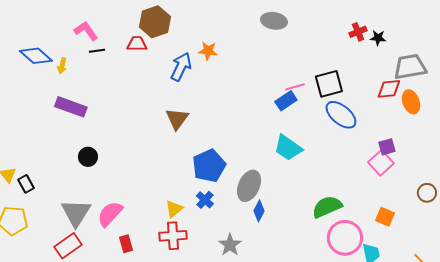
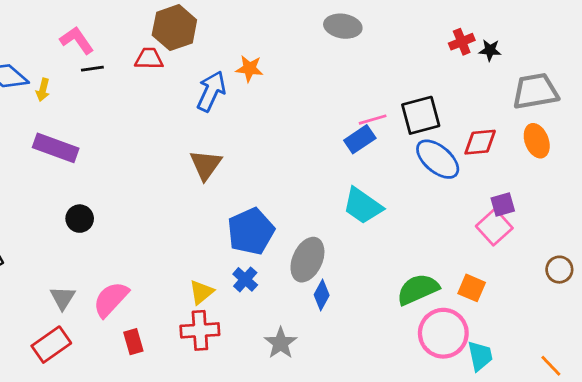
red diamond: (389, 89) -> (480, 142), moved
gray triangle: (76, 213) -> (63, 298), size x0.6
orange square: (385, 217) -> (472, 288), moved

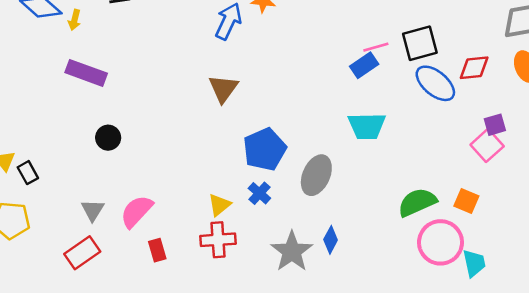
cyan trapezoid: (363, 206) -> (367, 126), turned -36
blue diamond: (322, 295) -> (331, 240), moved
gray star: (281, 343) -> (292, 251), size x1.4

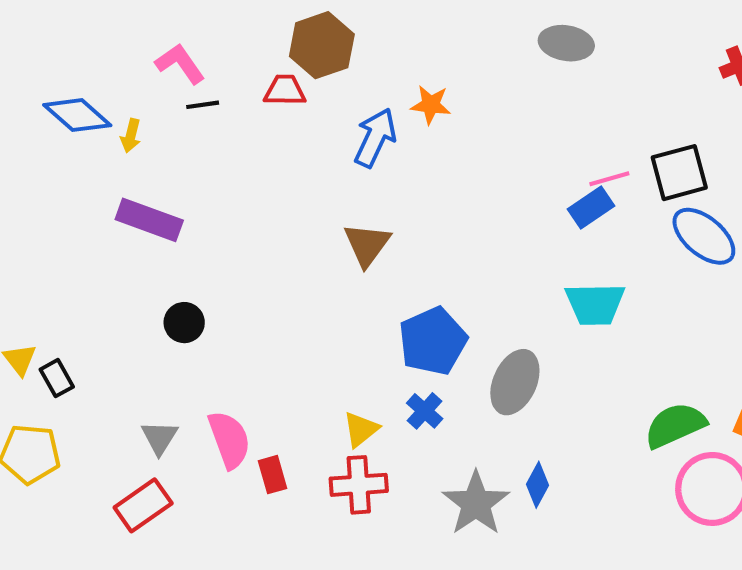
pink semicircle: (137, 211) -> (229, 440), turned 117
red rectangle: (157, 250) -> (272, 475), moved

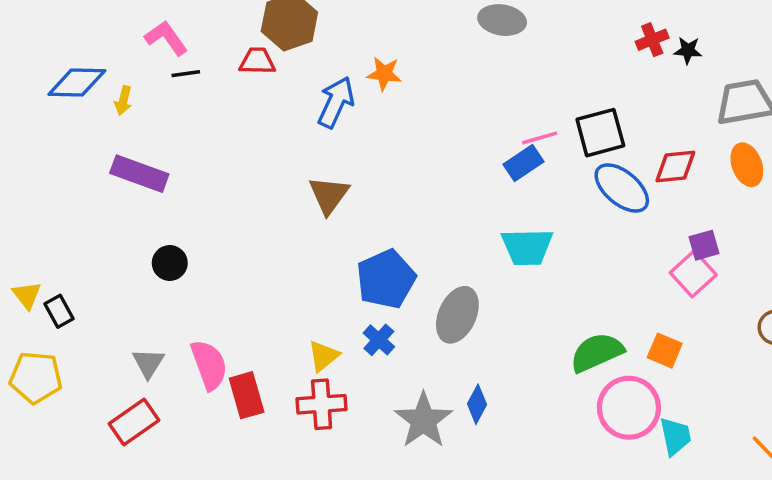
blue diamond: (77, 115) -> (77, 83), turned -40
red rectangle: (272, 475) -> (247, 395), size x1.4

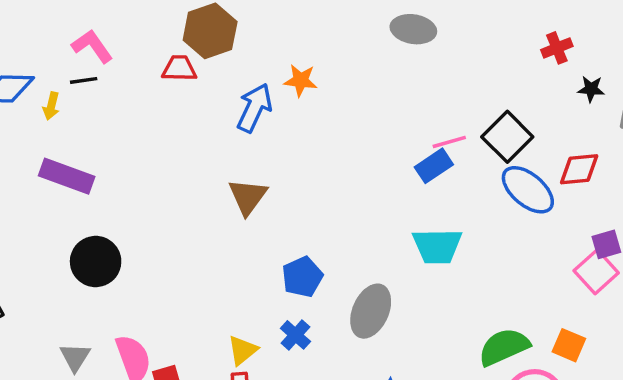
black star: (688, 50) -> (591, 89), moved
black line: (186, 74) -> (84, 80), moved
black square: (600, 133) -> (507, 137), turned -30
black circle: (170, 263) -> (96, 261), size x1.5
blue pentagon: (386, 279) -> (302, 277), size x0.7

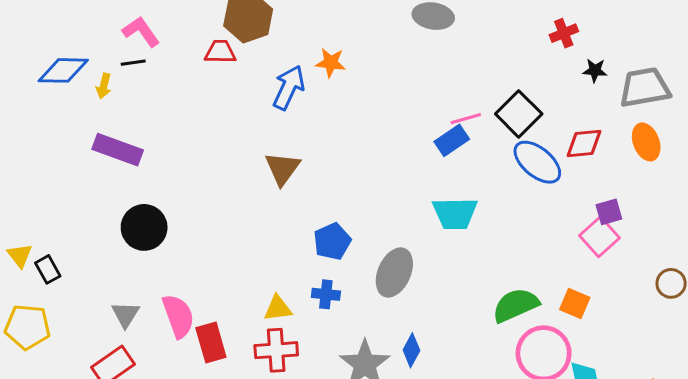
blue cross: (295, 335) -> (326, 294), turned -36
yellow triangle: (243, 350) -> (278, 308), turned 32

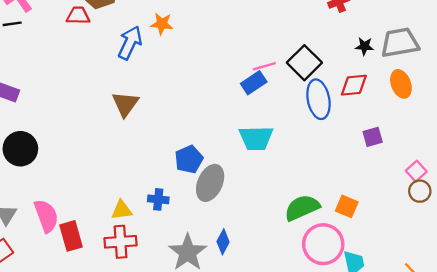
black star: (595, 70) -> (364, 46), moved
blue ellipse: (537, 162) -> (318, 99), turned 39
pink square: (600, 237) -> (416, 171), moved, size x0.7
blue pentagon: (332, 241) -> (189, 159), moved

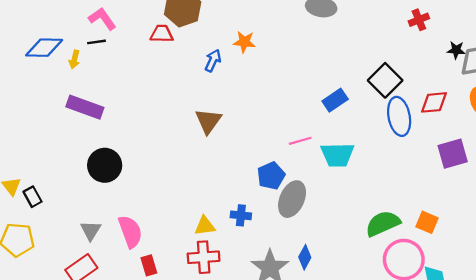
blue arrow: (130, 43) -> (213, 61), size x0.7
black star: (364, 46) -> (456, 50), moved
pink line: (264, 66) -> (300, 141), moved
purple square: (373, 137) -> (453, 154), size x1.5
red rectangle: (71, 236) -> (149, 265), moved, size x0.7

